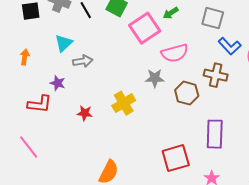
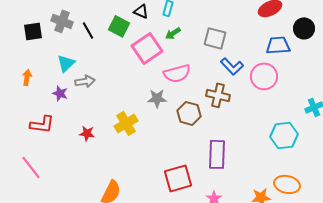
purple star: (58, 83) -> (60, 93), moved

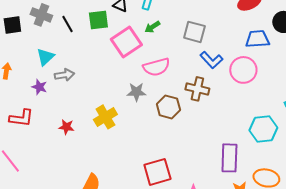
green square: (119, 26) -> (98, 20), turned -35
purple rectangle: (217, 154) -> (229, 158), moved

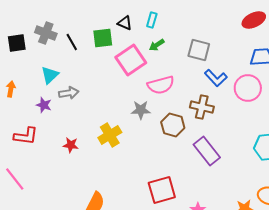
purple rectangle: (229, 158) -> (207, 151), moved, turned -40

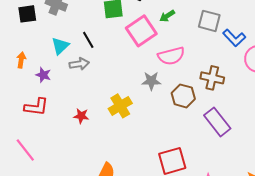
black line: (72, 42) -> (88, 40), moved
blue L-shape: (216, 78) -> (234, 38), moved
purple star: (44, 105) -> (43, 75), moved

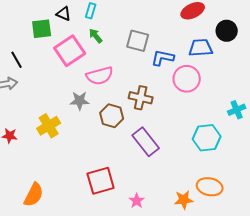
green arrow: (167, 16) -> (96, 36), turned 84
blue L-shape: (234, 38) -> (163, 58), turned 145

